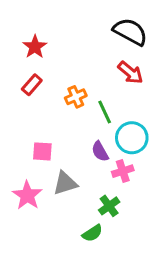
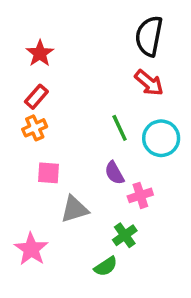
black semicircle: (130, 32) -> (149, 36), turned -108
orange cross: (76, 97) -> (35, 128), moved
cyan circle: (132, 138) -> (161, 138), moved
pink star: (27, 195) -> (31, 249), moved

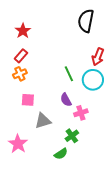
red arrow: (149, 83) -> (98, 57), moved, turned 72

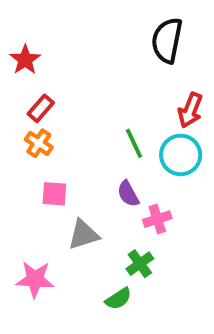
red star: (23, 31) -> (25, 60), moved
orange cross: (20, 74) -> (39, 143), turned -32
pink star: (18, 144) -> (35, 279), turned -30

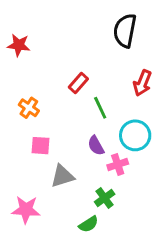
red star: (25, 60) -> (19, 45), turned -30
red rectangle: (41, 108) -> (78, 83), moved
cyan circle: (181, 155) -> (135, 135), moved

